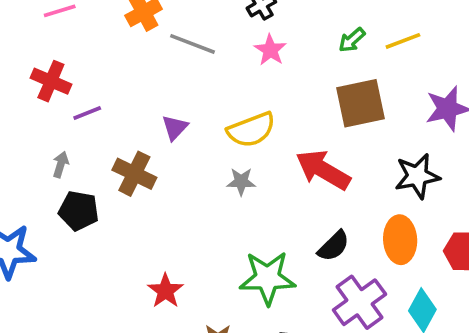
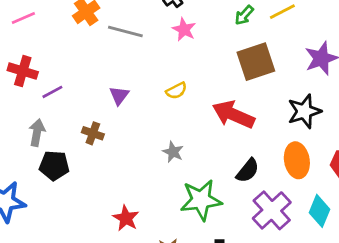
yellow semicircle: (251, 130) -> (176, 91), size x0.6
gray arrow: (61, 165) -> (37, 133), size x1.4
brown cross: (134, 174) -> (93, 133), size x0.7
gray star: (241, 182) -> (173, 152), moved, turned 30

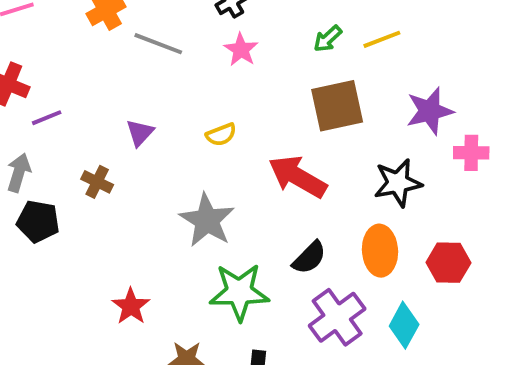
gray star: (173, 152) -> (207, 220), size x1.8

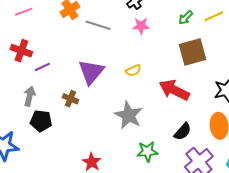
pink star: (241, 50) -> (141, 26), turned -30
purple triangle: (140, 133) -> (91, 72), size x1.8
green star: (239, 292) -> (147, 151), size x0.7

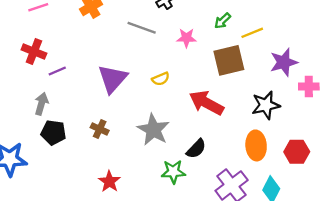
yellow line: (214, 16) -> (252, 33), moved
gray line: (98, 25) -> (142, 28), moved
pink star: (141, 26) -> (186, 38), moved
brown cross: (70, 99) -> (100, 129), moved
black semicircle: (183, 132) -> (196, 149), moved

